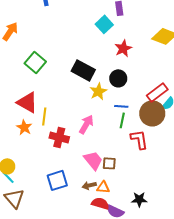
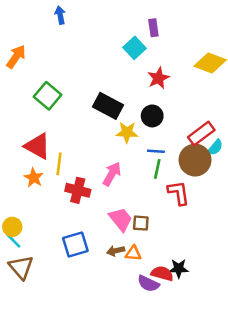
yellow star: (98, 91) -> (127, 132), turned 30
red semicircle: (100, 203) -> (162, 273), moved

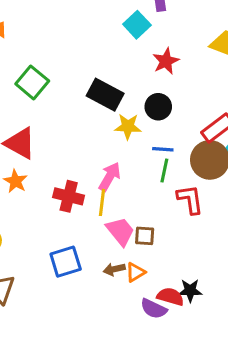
yellow line: (59, 164) -> (102, 202), moved
orange triangle: (133, 253) -> (135, 272), turned -36

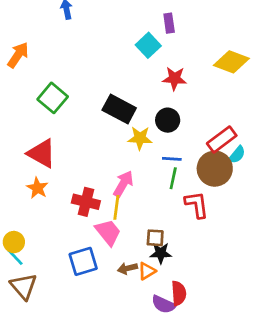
red star: (166, 61) -> (175, 79), turned 30
pink trapezoid: (120, 231) -> (108, 232), moved
black star: (190, 291) -> (161, 253), moved
red semicircle: (170, 297) -> (179, 293), turned 70

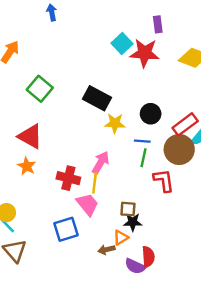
purple rectangle: (169, 23) -> (158, 24), moved
red star: (175, 79) -> (145, 53), moved, size x1.4
black circle: (168, 120) -> (151, 114), moved
brown arrow: (127, 268) -> (107, 250), moved

